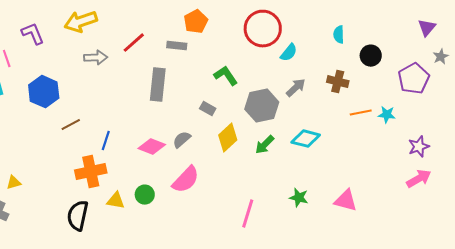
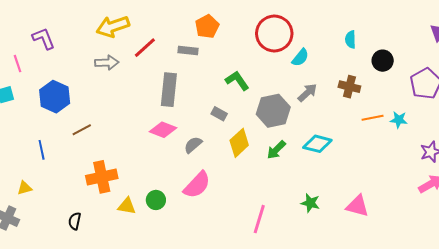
yellow arrow: (81, 22) -> (113, 26), moved
blue line: (106, 141) -> (42, 150), moved, turned -30
pink diamond: (152, 147) -> (163, 130), moved
black semicircle: (78, 216) -> (75, 221), moved, size x0.6

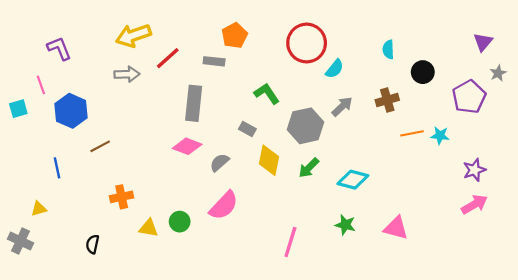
pink line: (17, 64) -> (41, 85), moved
brown cross: (349, 87) -> (387, 100), turned -30
yellow diamond: (239, 143) -> (269, 160), turned -36
cyan diamond: (317, 144) -> (353, 180), moved
orange cross: (102, 177) -> (122, 197), size x0.7

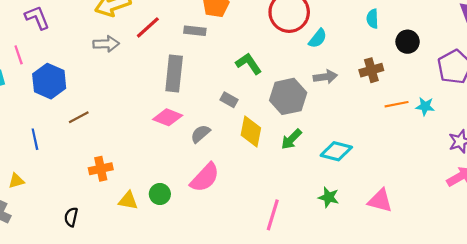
gray arrow: (342, 106) -> (325, 77), turned 35

